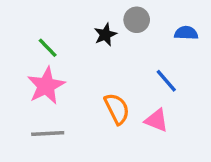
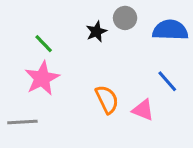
blue semicircle: (186, 33) -> (170, 30), size x1.6
blue line: (166, 81) -> (167, 81), moved
gray line: (48, 133) -> (22, 122), moved

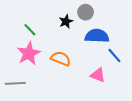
blue semicircle: (170, 30) -> (97, 36), moved
orange semicircle: (107, 99) -> (61, 59), moved, turned -42

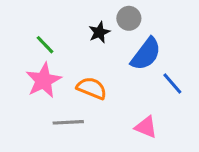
blue semicircle: (97, 36) -> (146, 54), turned 125
pink triangle: (98, 75) -> (146, 127), moved
gray line: (15, 83) -> (68, 122), moved

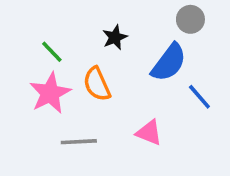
gray circle: (129, 18) -> (190, 19), moved
orange semicircle: (92, 88) -> (97, 84), moved, turned -136
pink triangle: (146, 127) -> (149, 133), moved

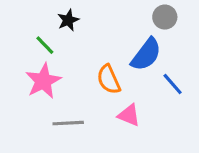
black star: (115, 37) -> (68, 20), moved
orange semicircle: (97, 84) -> (109, 79), moved

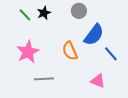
gray circle: (165, 17) -> (79, 11), moved
green line: (45, 45) -> (25, 15), moved
pink triangle: (129, 115) -> (98, 81), moved

